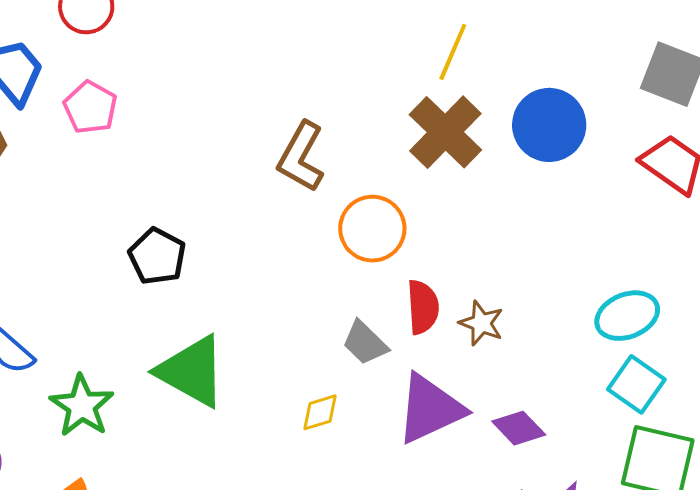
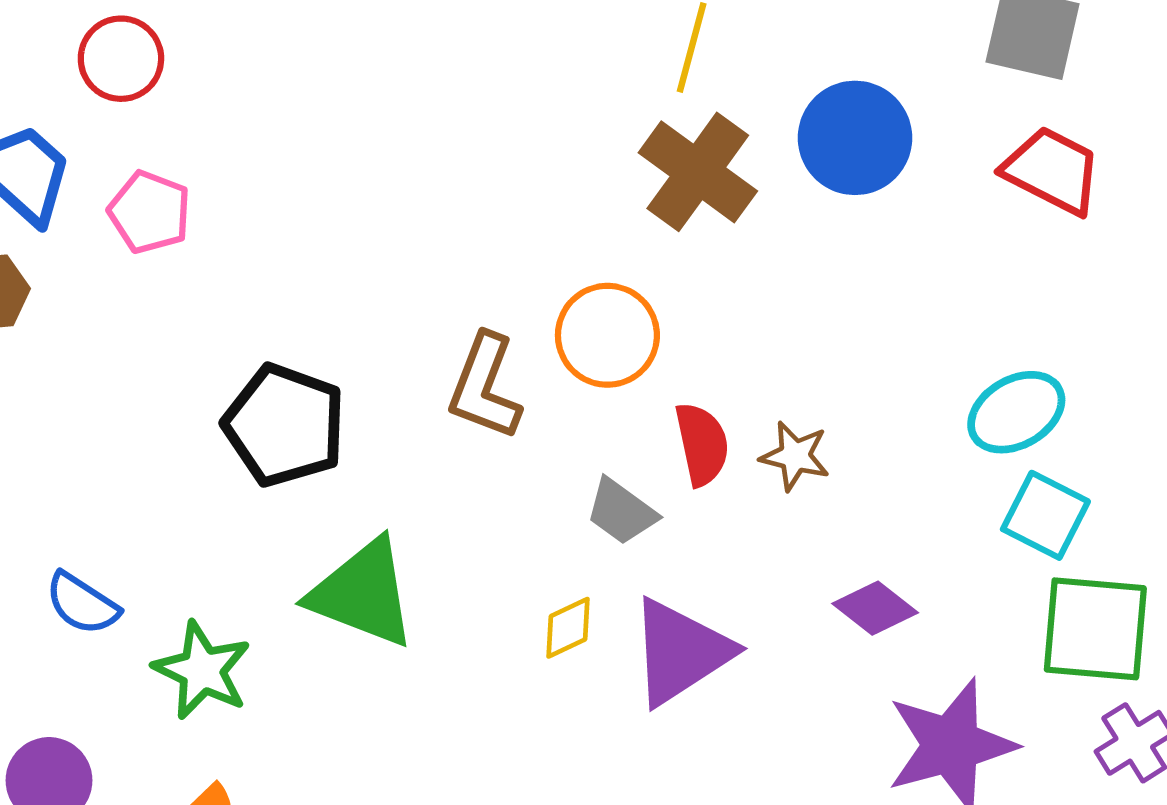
brown L-shape: (301, 157) -> (485, 387), moved
black pentagon: (157, 256) -> (284, 425), size x1.4
purple triangle: (430, 409) -> (680, 652), moved

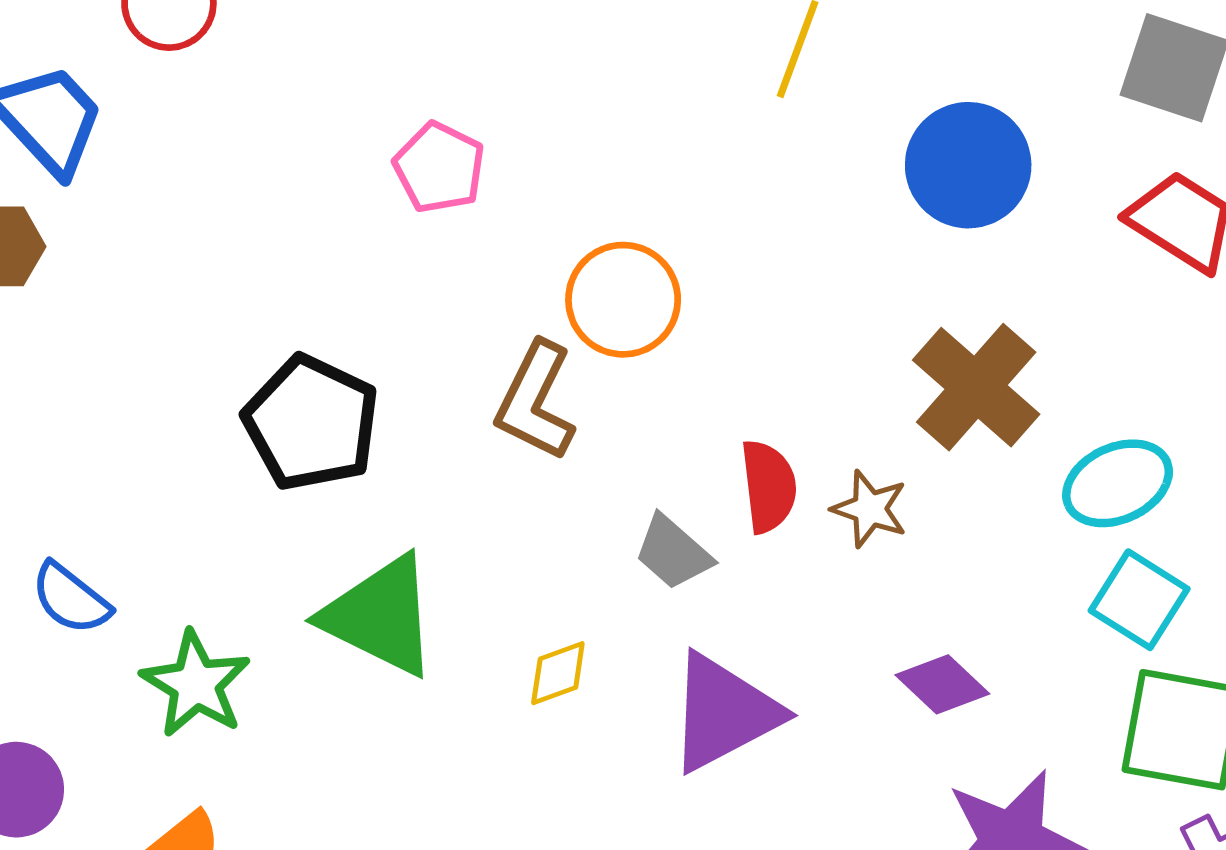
brown cross: (698, 172) -> (976, 387), moved
pink pentagon: (150, 212) -> (439, 168), moved
orange circle: (607, 335) -> (623, 300), moved
yellow diamond: (568, 628) -> (558, 673), moved

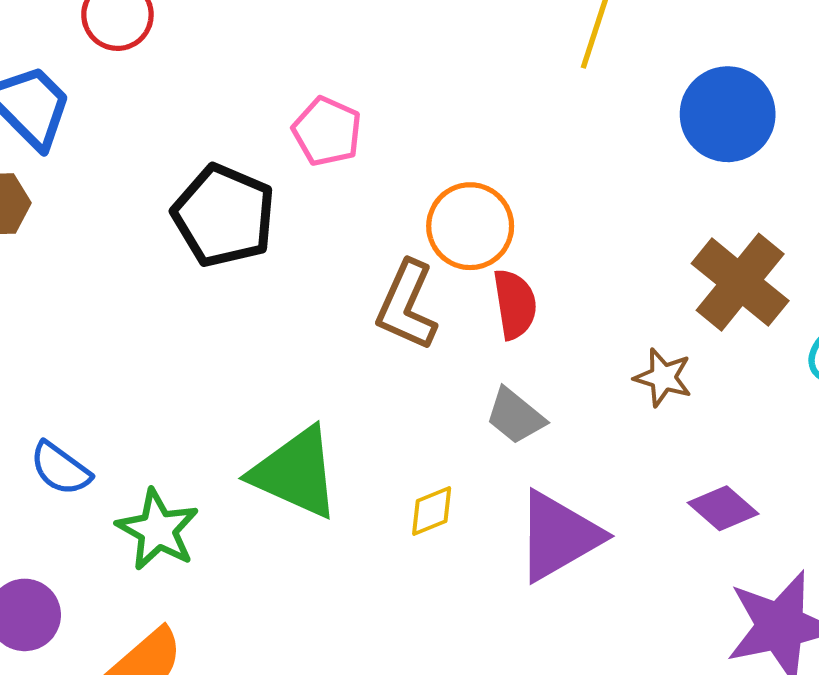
black pentagon: (311, 423) -> (224, 216), moved
red semicircle: (769, 486) -> (515, 304), moved

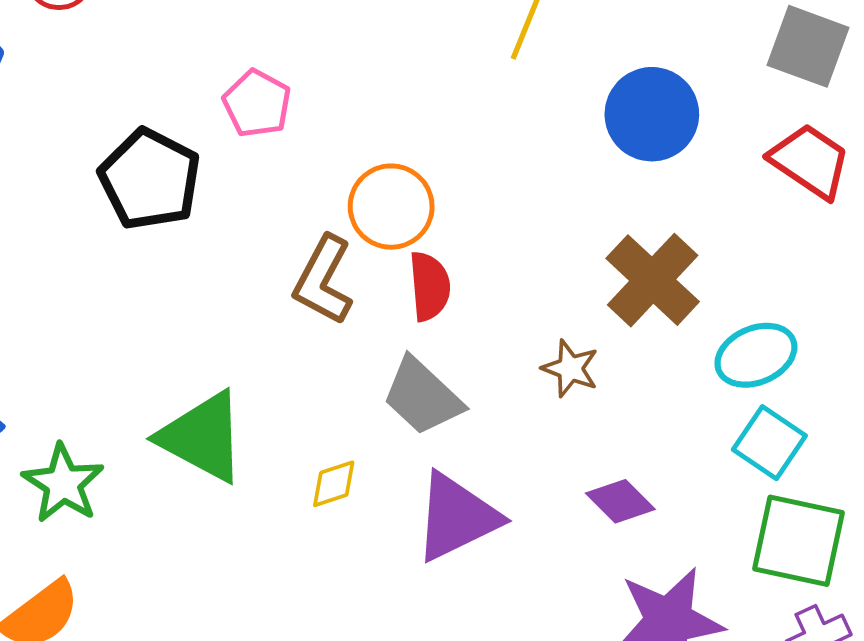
gray trapezoid: (515, 416) -> (422, 396), size x1.4

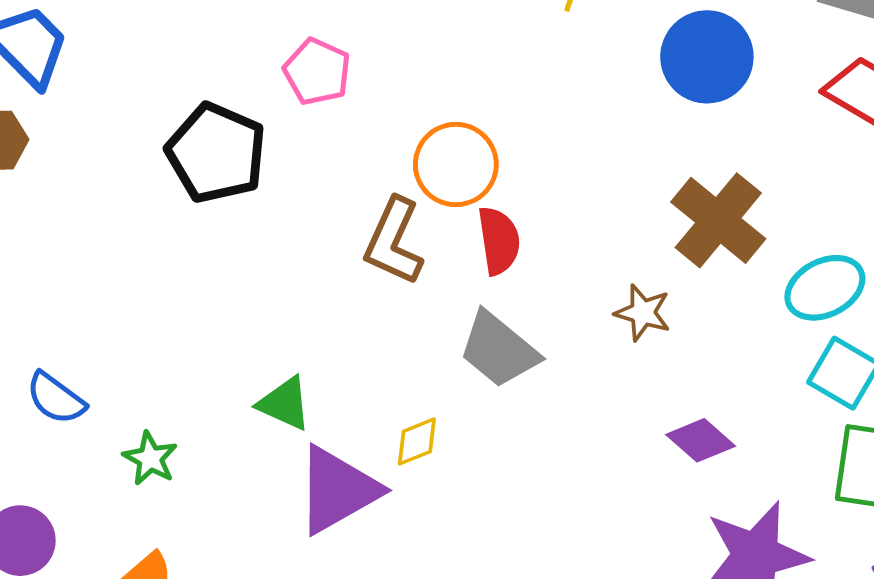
green triangle: (202, 437) -> (284, 404), size x0.6
green star: (63, 483) -> (150, 458), size x0.7
purple triangle: (457, 517) -> (338, 490), moved

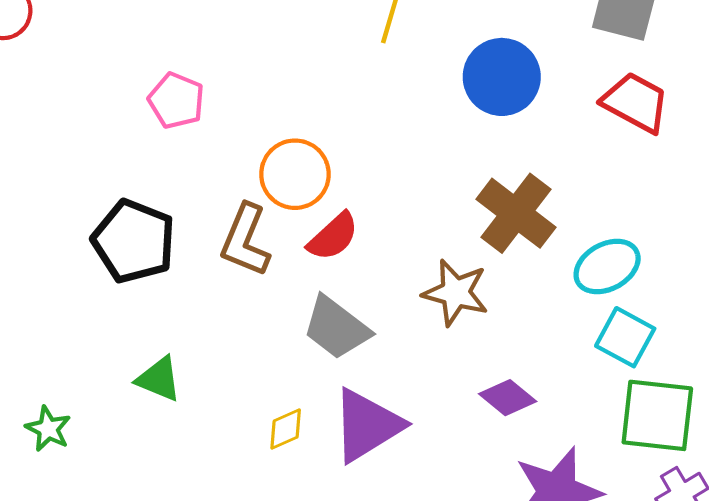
black pentagon: (216, 153) -> (134, 241), moved
red semicircle: (499, 241) -> (333, 237), turned 58
brown star: (643, 313) -> (456, 293), size x1.4
yellow diamond: (417, 441) -> (286, 429), moved
purple triangle: (338, 490) -> (367, 425), moved

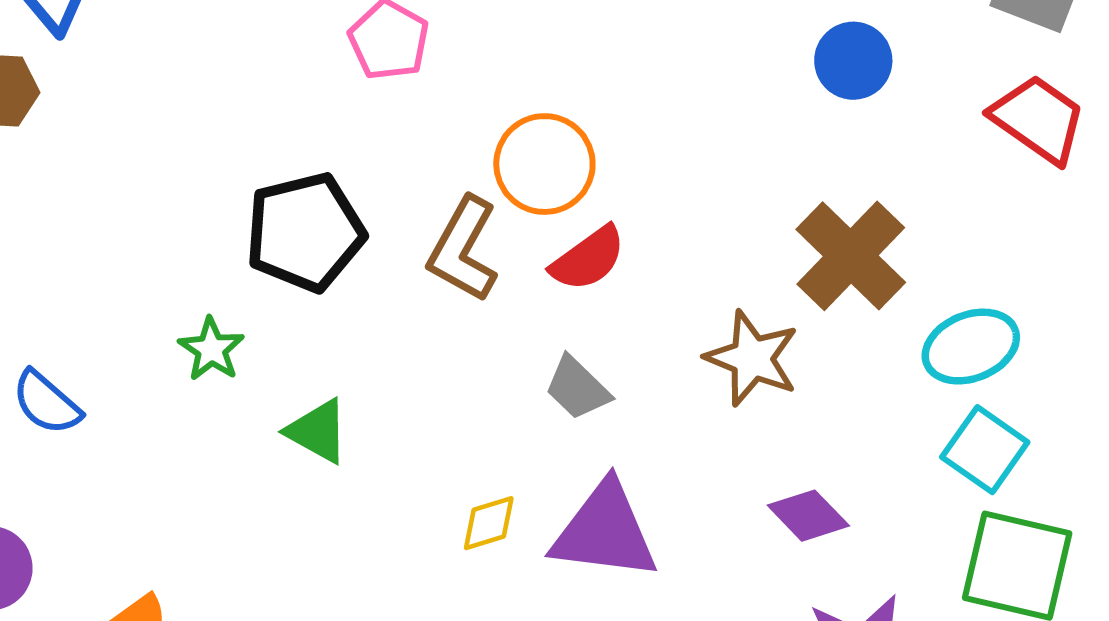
blue circle: (502, 77) -> (853, 61), size x0.7
black pentagon: (134, 241) -> (305, 232), turned 30
gray trapezoid: (336, 328) -> (577, 388), size x0.7
purple triangle: (367, 425) -> (605, 531), turned 32
green star: (48, 429) -> (211, 349), moved

